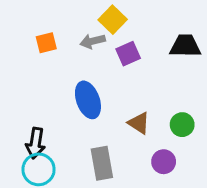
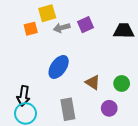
yellow square: (113, 20) -> (47, 13), moved, turned 30
purple square: (128, 54) -> (85, 25), moved
blue ellipse: (88, 100) -> (59, 67), turned 55

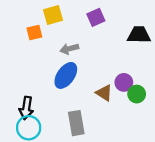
purple square: (85, 25) -> (96, 17), moved
gray arrow: (62, 28) -> (69, 49), moved
purple circle: (109, 108) -> (124, 82), moved

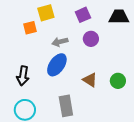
black trapezoid: (139, 35) -> (119, 17), moved
purple circle: (124, 82) -> (91, 39), moved
black arrow: (26, 108) -> (23, 76), moved

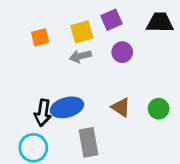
yellow square: (46, 13) -> (82, 32), moved
blue ellipse: (57, 65) -> (67, 107), moved, turned 40
black arrow: (23, 76) -> (43, 113), moved

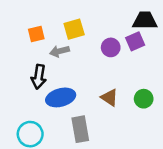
purple square: (111, 20) -> (135, 41), moved
gray arrow: (80, 56) -> (59, 51), moved
black arrow: (43, 113) -> (39, 77), moved

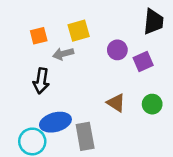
black trapezoid: (145, 21) -> (153, 22), turned 95
purple square: (135, 41) -> (143, 62), moved
blue ellipse: (61, 97) -> (55, 122), moved

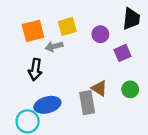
orange square: (39, 36) -> (33, 31), size x1.5
purple circle: (117, 50) -> (100, 34), moved
gray rectangle: (85, 136) -> (87, 103), moved

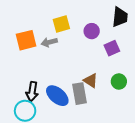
orange square: (33, 31) -> (26, 40), moved
black arrow: (35, 70) -> (32, 92), moved
blue ellipse: (47, 105) -> (57, 96), moved, turned 55

